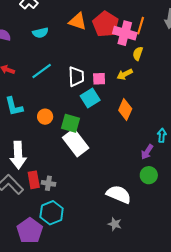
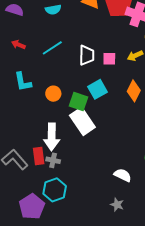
cyan square: (90, 98) -> (97, 89), moved
white arrow: (18, 155) -> (52, 137), moved
white semicircle: (119, 194) -> (123, 175), size x0.7

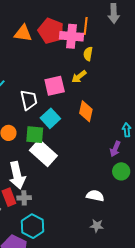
white trapezoid: (87, 55) -> (29, 100), moved
pink square: (109, 59) -> (55, 86), size x1.5

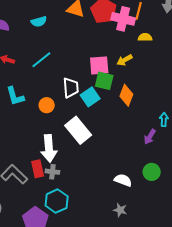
yellow semicircle: (88, 54) -> (145, 37), moved, turned 72
white trapezoid: (29, 100) -> (71, 88), moved
green square: (35, 135) -> (104, 81), moved
green circle: (121, 171) -> (152, 172), moved

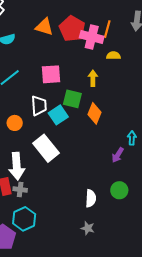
yellow arrow: (125, 60) -> (93, 78), turned 119
pink square: (99, 65) -> (51, 74), moved
white semicircle: (123, 180) -> (91, 198), turned 72

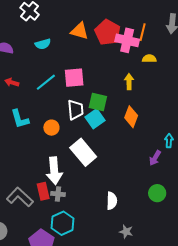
pink square: (51, 74) -> (74, 78), moved
green square: (72, 99) -> (98, 102), moved
white semicircle: (91, 198) -> (112, 201), moved

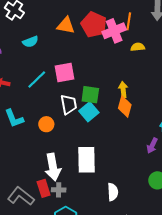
pink cross: (127, 40) -> (114, 31), turned -30
yellow arrow: (129, 82) -> (123, 90), moved
white rectangle: (83, 152) -> (87, 160), moved, turned 44

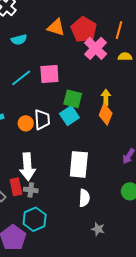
pink cross: (114, 31) -> (96, 48), moved, turned -30
white trapezoid: (69, 104) -> (42, 120), moved
white rectangle: (87, 160) -> (79, 164), moved

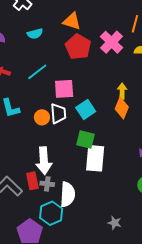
red pentagon: (84, 29) -> (78, 47), moved
pink square: (49, 74) -> (64, 89), moved
green square: (73, 99) -> (85, 140), moved
white semicircle: (84, 198) -> (68, 194), moved, size x1.4

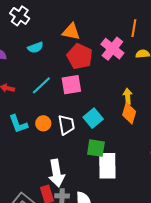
pink square: (64, 89) -> (71, 85), moved
orange circle: (42, 117) -> (43, 123), moved

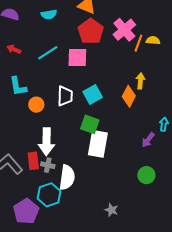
orange line: (134, 28) -> (138, 43), moved
yellow arrow: (128, 96) -> (140, 81), moved
orange circle: (43, 123) -> (36, 105), moved

